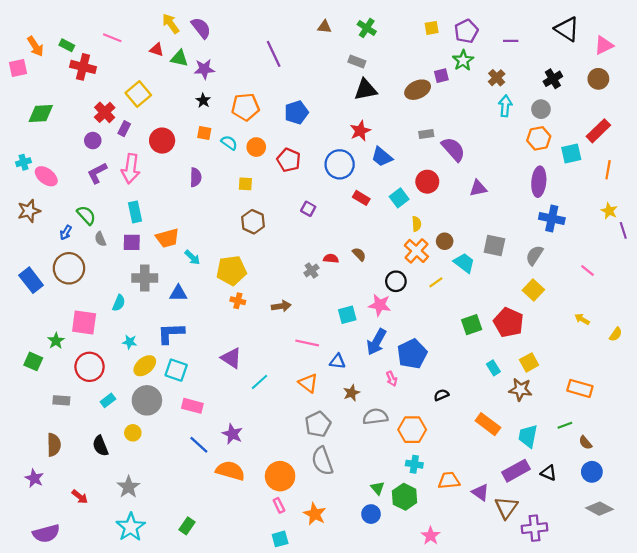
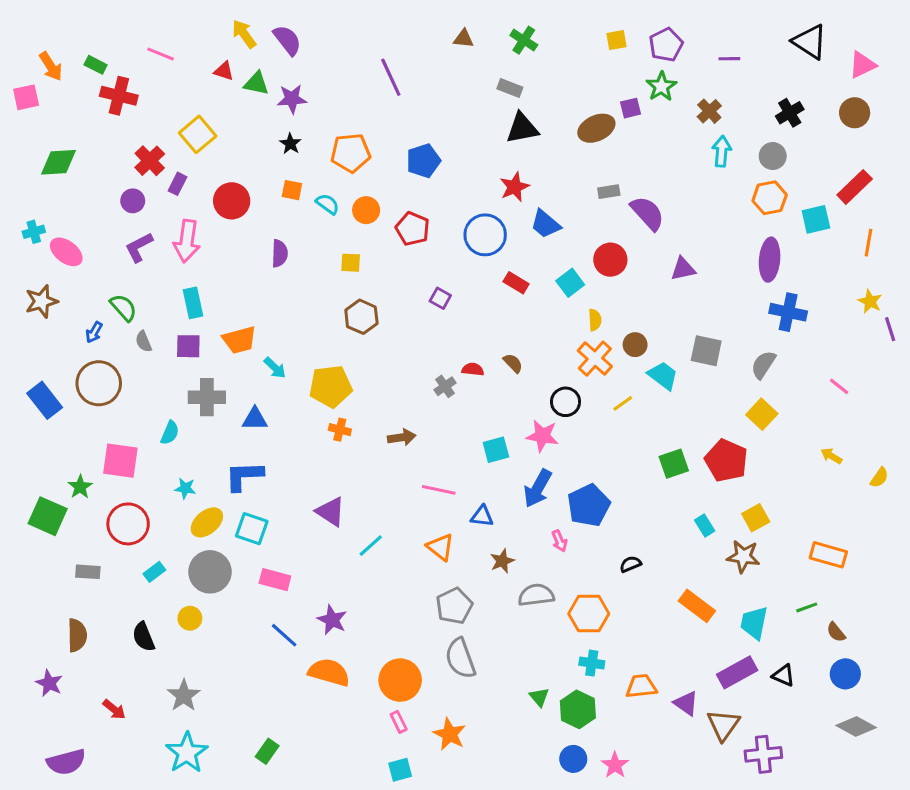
green square: (33, 361) -> (48, 516), size x1.4
blue circle: (371, 514) -> (573, 759), moved

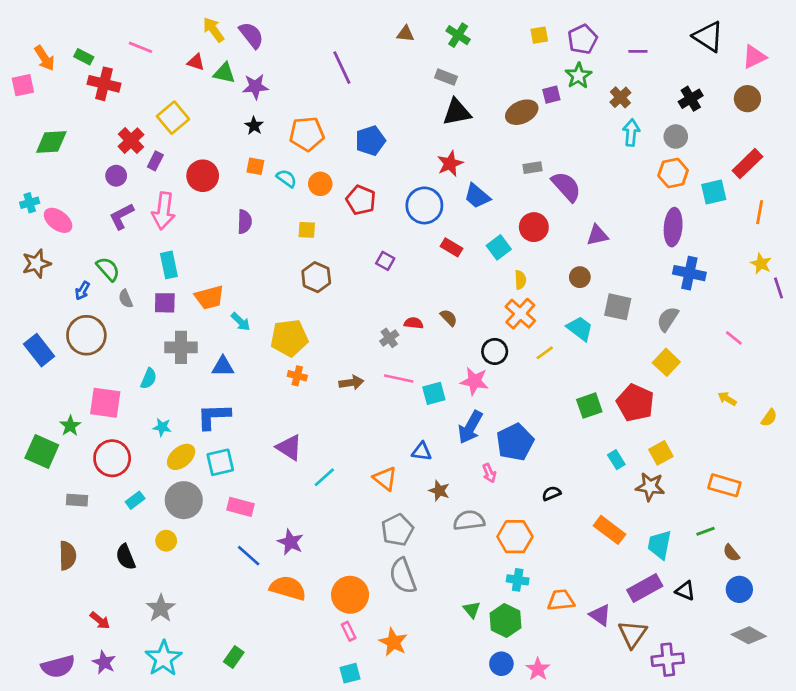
brown circle: (635, 345) -> (580, 277), moved
pink line: (439, 490) -> (399, 378), moved
cyan square: (252, 529) -> (220, 462), turned -32
brown star: (502, 561) -> (439, 491), turned -30
purple star: (49, 683) -> (104, 662), moved

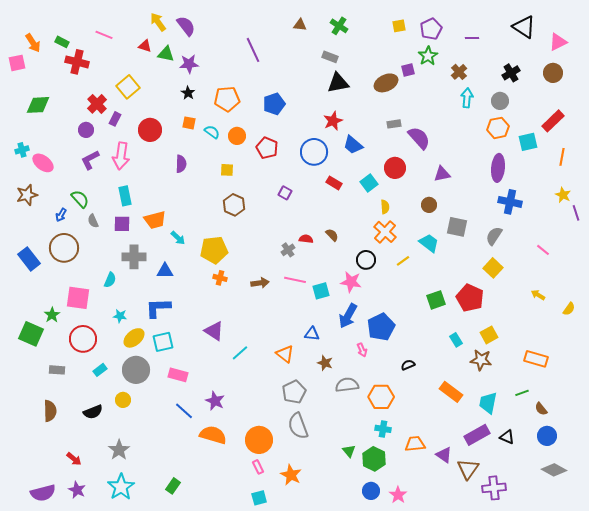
black semicircle: (126, 557) -> (93, 412), turned -90

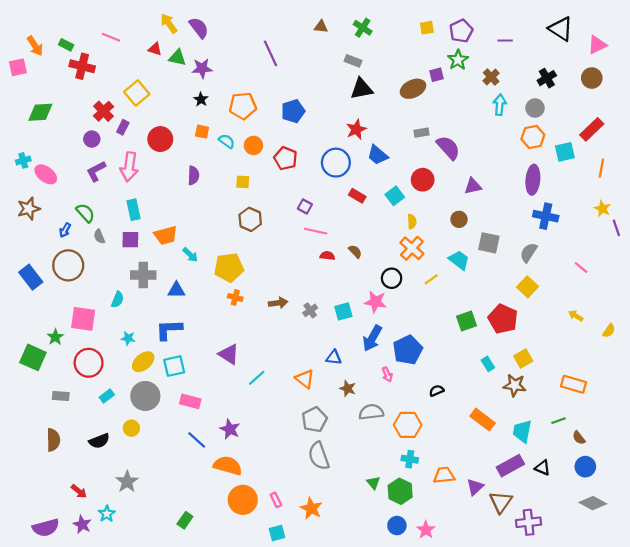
gray cross: (288, 250) -> (310, 310), moved
pink line: (295, 280) -> (316, 231), moved
orange circle: (259, 440) -> (243, 500), moved
purple triangle: (444, 455) -> (475, 487), turned 42
cyan star: (121, 487) -> (107, 514), moved, size x0.6

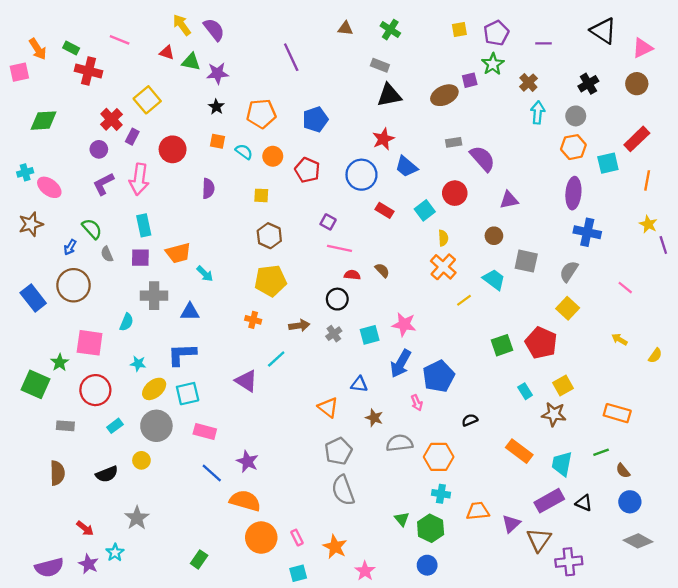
yellow pentagon: (229, 268) -> (270, 281), moved
black circle: (392, 278) -> (337, 299), moved
cyan line: (257, 378) -> (276, 359), moved
pink star: (426, 530) -> (365, 571), moved

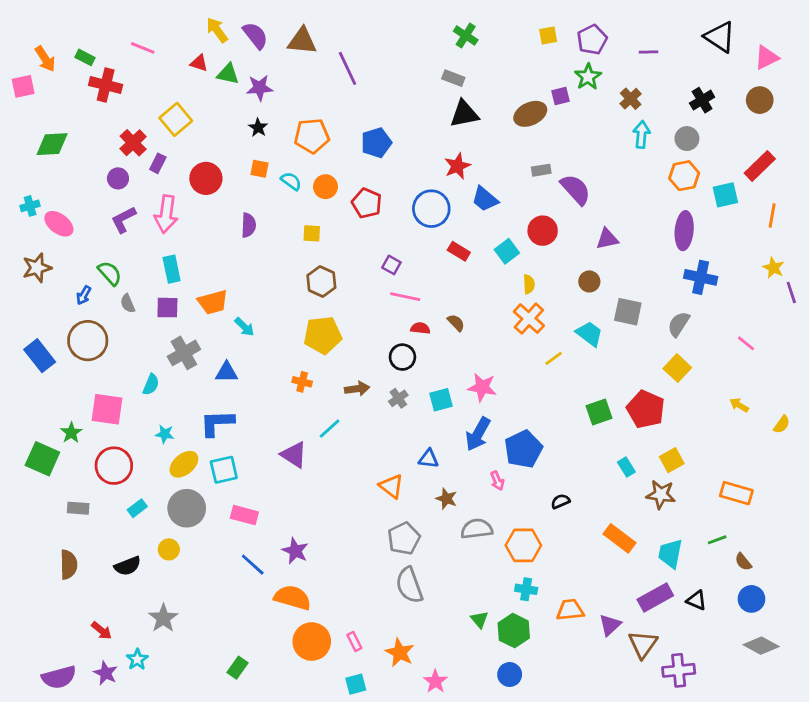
brown triangle: (345, 28) -> (302, 41), moved, size x1.6
gray cross: (154, 296) -> (184, 353), turned -30

